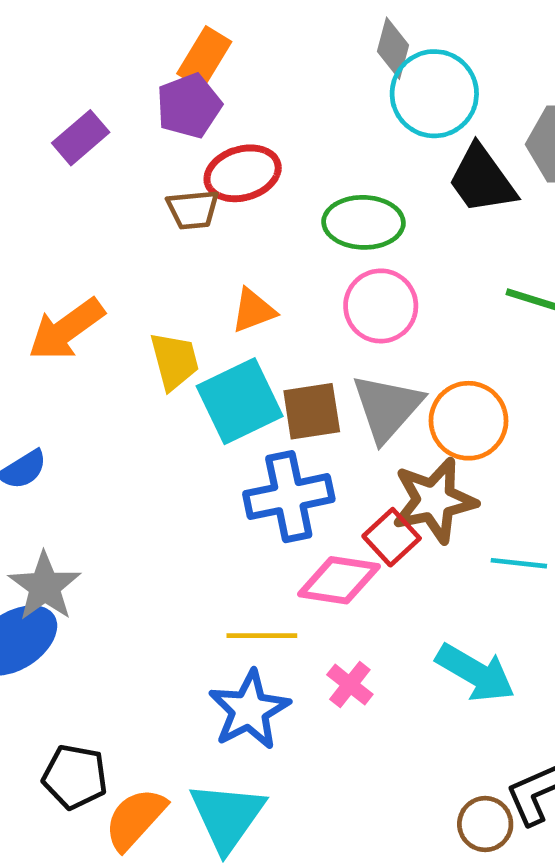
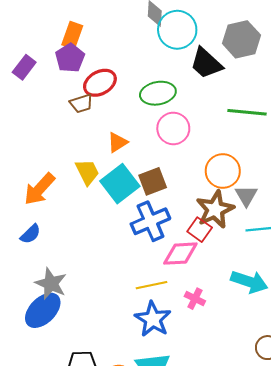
purple rectangle: (81, 138) -> (24, 67), moved
orange arrow: (66, 329) -> (39, 189), moved
gray triangle: (387, 408) -> (246, 196), moved, size x0.7

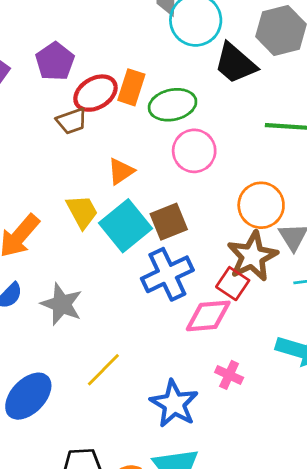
orange rectangle: (72, 35) -> (131, 87), moved
gray star: (51, 284) -> (62, 304), moved
yellow line: (151, 285) -> (103, 370), moved, turned -32

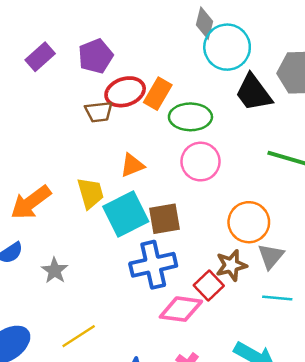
brown star: (252, 256) -> (231, 265), size x0.7
gray star: (62, 304) -> (55, 271), size x0.7

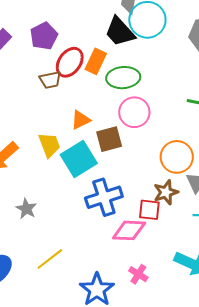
red ellipse: (125, 92) -> (70, 62), turned -32
black trapezoid: (254, 93) -> (120, 32), moved
brown square: (165, 219) -> (109, 139), moved
red square: (209, 285) -> (149, 210), turned -35

